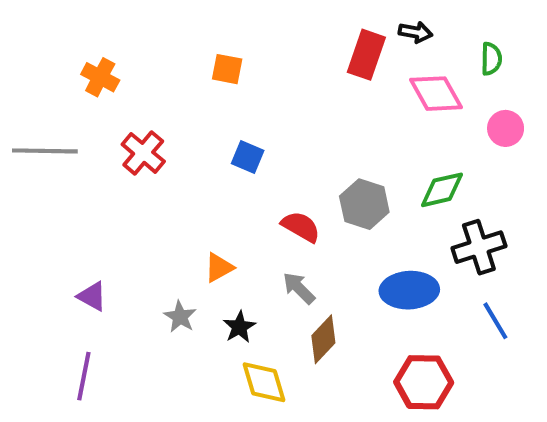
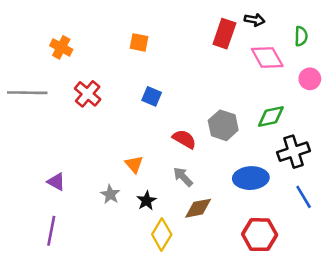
orange triangle: (219, 268) -> (134, 164), turned -42
brown diamond: (323, 339) -> (198, 208), turned 36
yellow diamond: (264, 382) -> (162, 235), turned 48

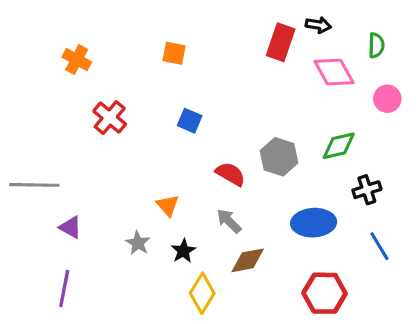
gray line: (27, 93) -> (34, 185), moved
black cross: (294, 152) -> (367, 190), size x0.7

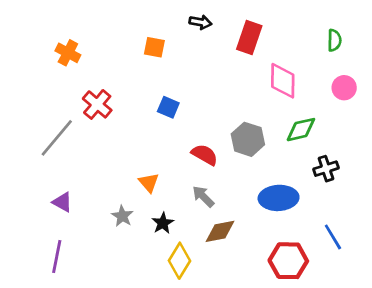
black arrow: (318, 25) -> (200, 22), moved
pink diamond: (334, 72) -> (283, 81), moved, turned 30
gray line: (34, 185) -> (57, 138), moved, turned -51
blue line: (379, 246) -> (333, 237), moved

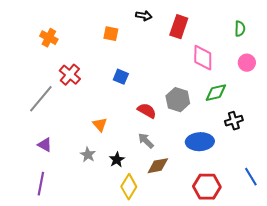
orange triangle: (149, 183) -> (100, 125), moved
blue line: (333, 237) -> (251, 177), moved

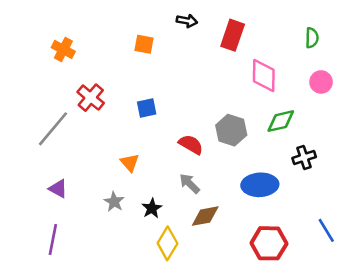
blue square: (121, 77) -> (147, 108), moved, turned -35

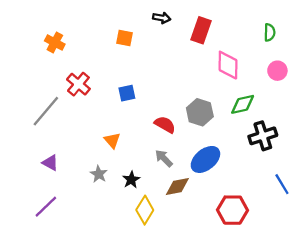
black cross: (304, 157) -> (263, 136), size x1.4
blue ellipse: (260, 185) -> (205, 159), moved, turned -36
blue line: (326, 230) -> (282, 184), moved
purple line: (53, 239) -> (46, 207), turned 35

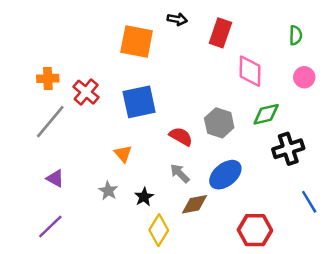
orange square: (125, 38) -> (137, 41), size x1.8
orange cross: (55, 43) -> (48, 78), moved, turned -30
blue square: (127, 93) -> (139, 102), size x1.8

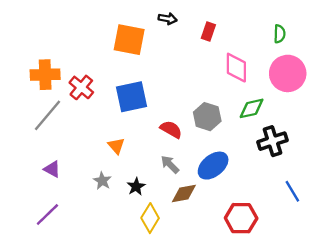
red rectangle: (220, 33) -> (208, 31), size x0.7
pink circle: (304, 77) -> (288, 73), size x1.8
orange cross: (48, 78) -> (45, 75), size x1.4

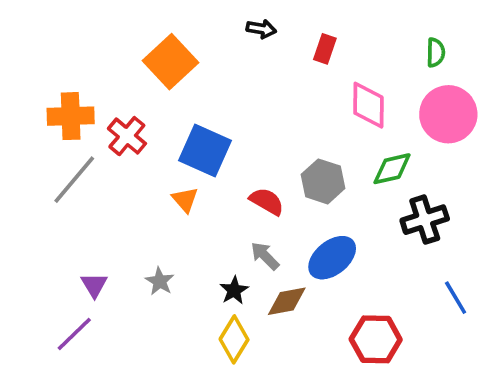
orange square: (129, 40) -> (171, 62), moved, turned 36
blue square: (131, 97) -> (205, 151), turned 36
orange triangle: (116, 146) -> (185, 200), moved
purple triangle: (52, 169) -> (94, 285), moved, turned 30
black star: (136, 187) -> (234, 290), moved

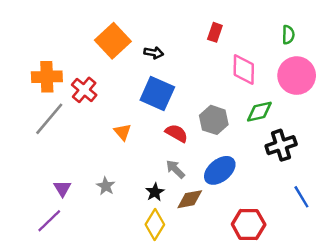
black arrow: (261, 29) -> (154, 53), moved
blue square: (205, 151) -> (157, 94), moved

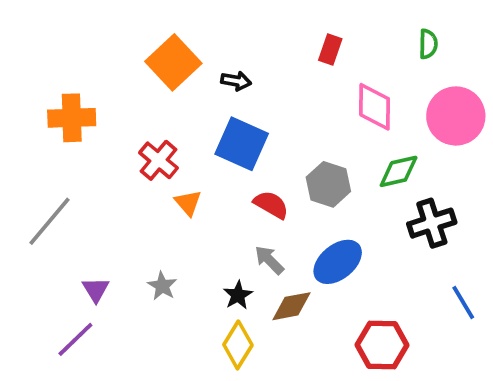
green semicircle: (288, 35) -> (428, 44), moved
red cross: (84, 90) -> (159, 160), moved
gray line: (49, 119) -> (50, 221), moved

